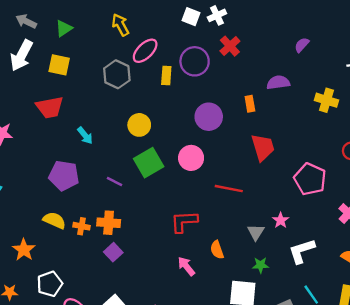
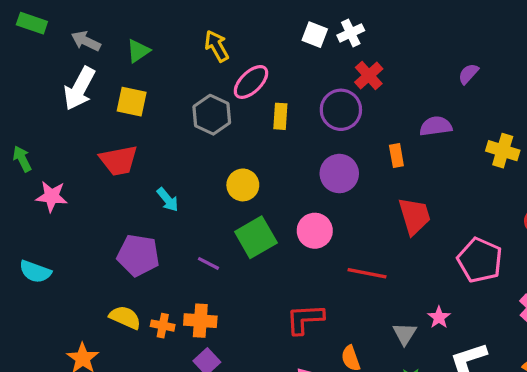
purple circle: (195, 61) -> (341, 110), moved

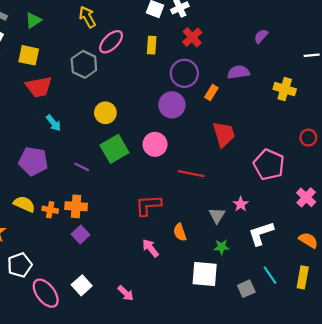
purple circle: (341, 110) -> (184, 73), moved
yellow rectangle: (280, 116) -> (152, 45), moved
orange rectangle: (396, 156) -> (211, 92), turned 42
red trapezoid: (119, 160) -> (39, 87), moved

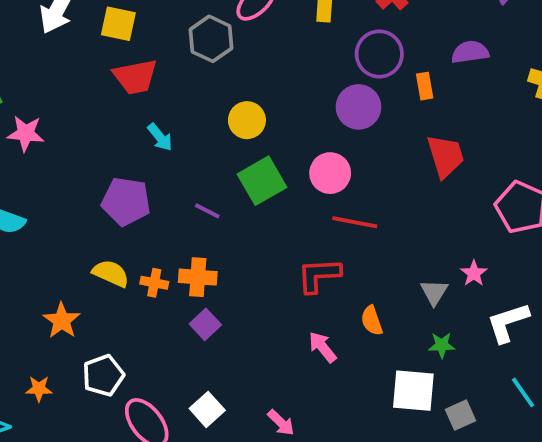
orange rectangle: (211, 92) -> (425, 86), turned -42
red line: (191, 174) -> (355, 222), moved
gray square: (246, 289) -> (461, 415), moved

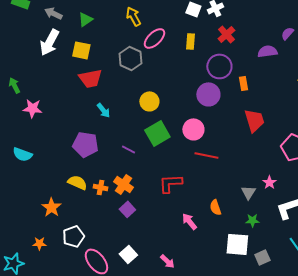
purple semicircle: (470, 52) -> (267, 51), moved
red L-shape: (319, 275) -> (170, 183), moved
orange cross: (198, 277) -> (123, 184), turned 30

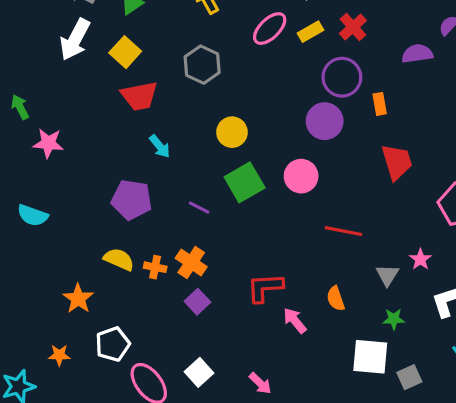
pink ellipse: (154, 38) -> (270, 29), moved
yellow rectangle: (190, 41) -> (310, 32), moved, turned 56
yellow square: (81, 50) -> (125, 52), turned 30
red line: (206, 155) -> (343, 231), moved
red L-shape: (170, 183) -> (265, 288), moved

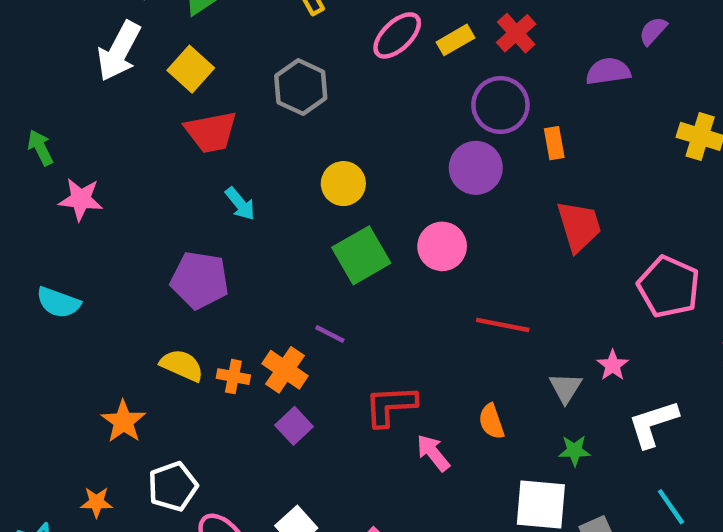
purple line: (199, 208) -> (330, 334), moved

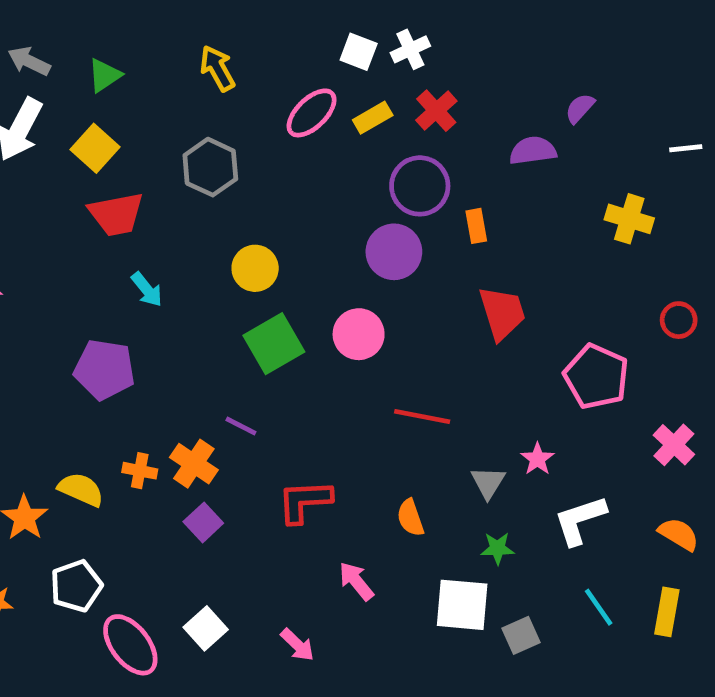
yellow semicircle: (182, 365) -> (81, 489), moved
pink arrow: (433, 453) -> (356, 581), moved

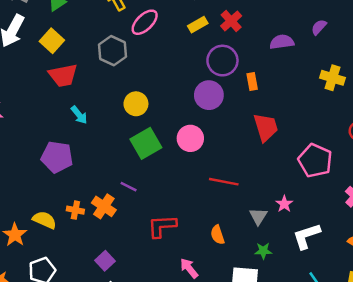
purple semicircle: (580, 108) -> (319, 27), moved
pink ellipse: (312, 113) -> (145, 22), moved
purple square: (203, 522) -> (105, 261), moved

